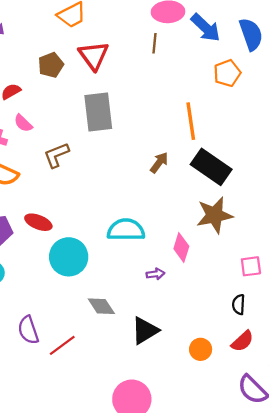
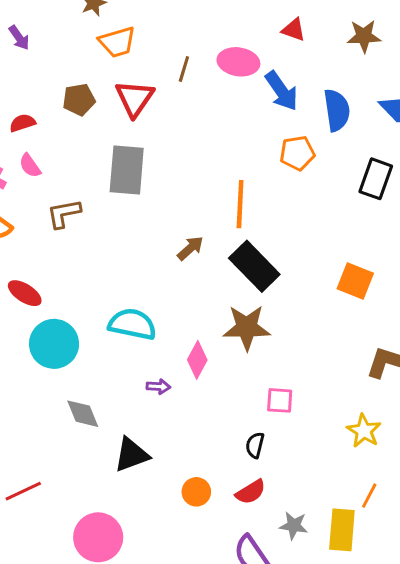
brown line: (155, 43) -> (184, 69), moved
red line: (62, 345) -> (23, 491), moved

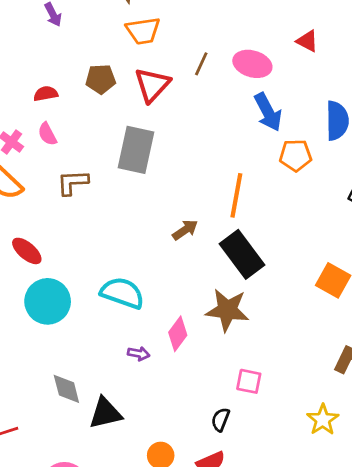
blue arrow: (282, 91) -> (268, 112), moved
gray diamond: (83, 414) -> (66, 389), moved

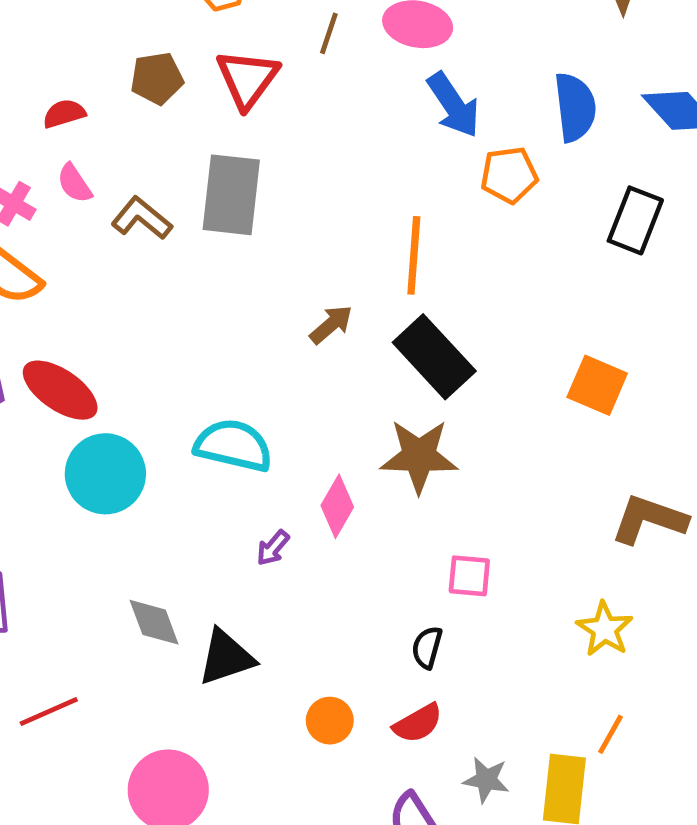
brown L-shape: (73, 182) -> (142, 218), moved, turned 48
red ellipse: (27, 251) -> (60, 390), size x1.4
purple arrow: (139, 354) -> (273, 548), turned 125

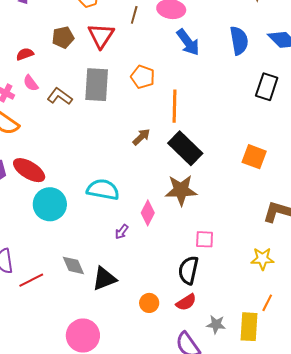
orange pentagon: (509, 175) -> (143, 77), moved, turned 30
yellow star: (605, 629) -> (262, 259), turned -30
black semicircle: (427, 647) -> (188, 270), size x1.6
red line: (49, 712) -> (31, 280), moved

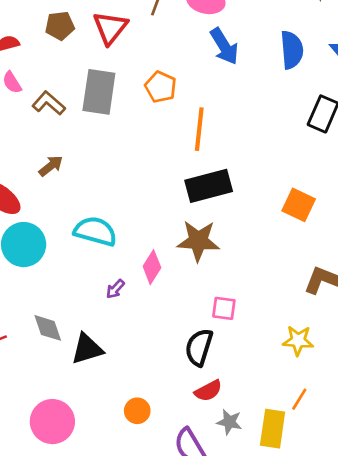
brown arrow: (141, 137) -> (51, 166), moved
black rectangle: (185, 148) -> (209, 186), turned -64
red semicircle: (186, 302) -> (208, 391), moved
orange circle: (149, 303) -> (137, 411), moved

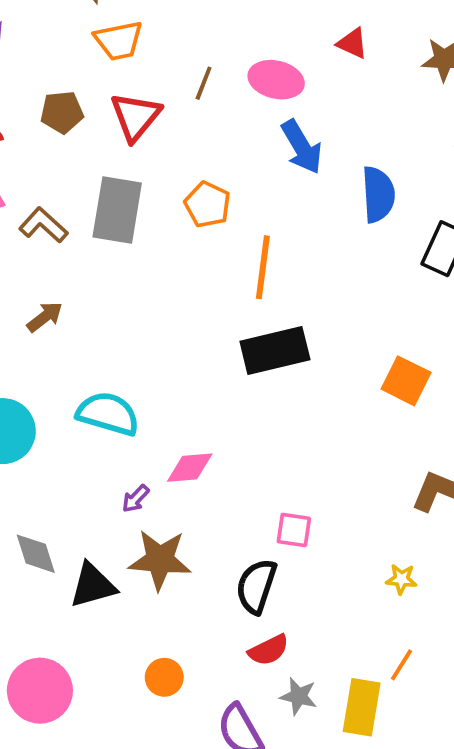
blue semicircle: (292, 50) -> (378, 194), moved
brown star: (198, 241) -> (160, 560), moved
pink diamond: (152, 267) -> (190, 468), turned 52
yellow star: (298, 341) -> (401, 579), size x0.7

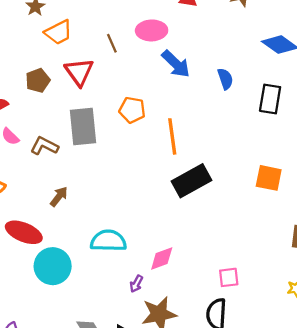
brown line: (204, 83) -> (112, 43), turned -30
blue semicircle: (378, 194) -> (225, 79), size x0.7

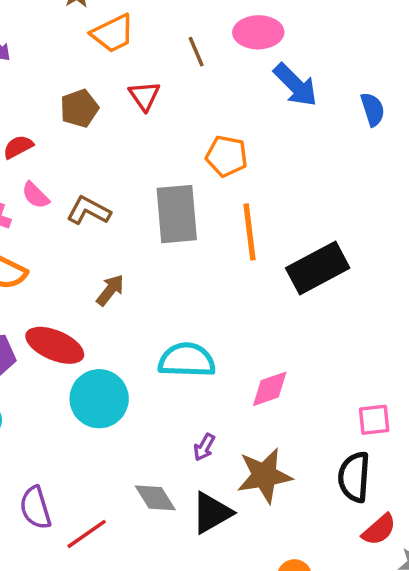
red triangle: (79, 72) -> (144, 96), size x0.7
gray rectangle: (83, 126) -> (177, 214), moved
orange line: (172, 136) -> (249, 232), moved
purple arrow: (136, 284) -> (204, 447), moved

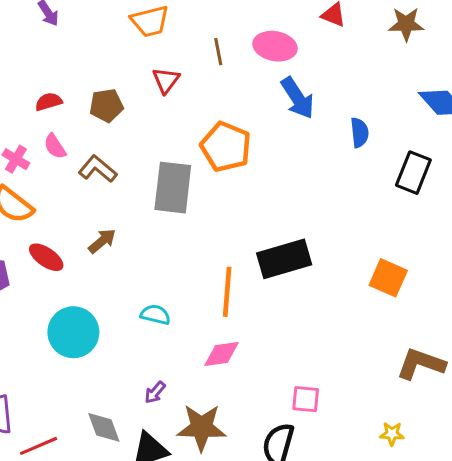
brown pentagon: (79, 108) -> (106, 105), moved
orange pentagon: (227, 156) -> (226, 147), size x1.4
orange line: (249, 232) -> (227, 292), moved
red ellipse: (55, 345) -> (46, 257), moved, size x0.7
cyan semicircle: (187, 360) -> (155, 315), size x0.6

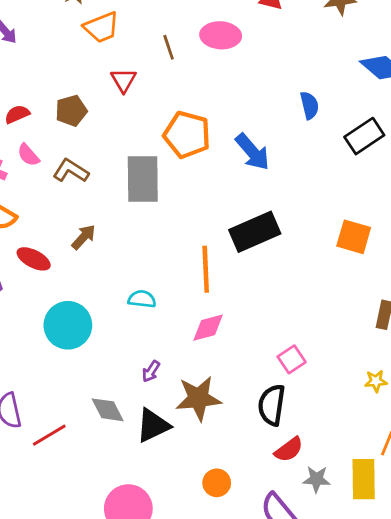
blue arrow: (298, 98) -> (252, 152), moved
black rectangle: (413, 173) -> (364, 136), turned 42
pink square: (306, 399) -> (292, 359), turned -32

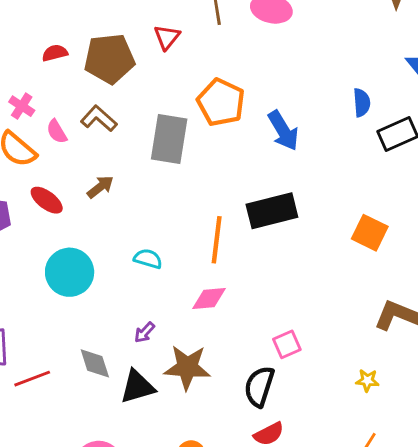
blue semicircle: (309, 105) -> (362, 103), moved
brown pentagon: (71, 111) -> (109, 59), size x1.6
pink semicircle: (28, 155) -> (57, 132), moved

